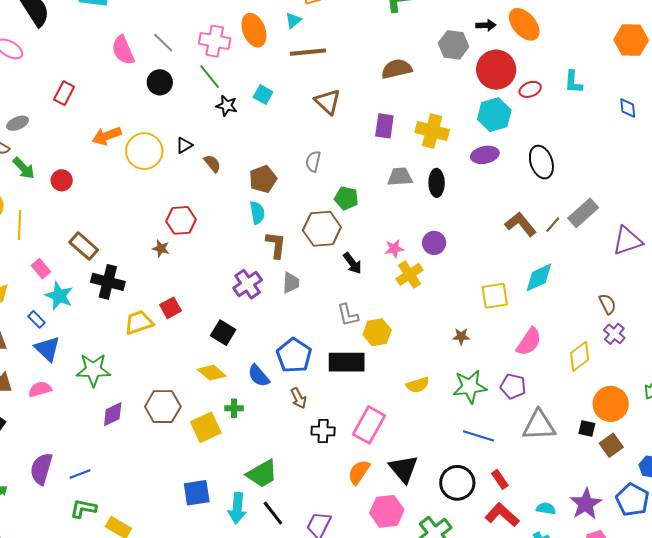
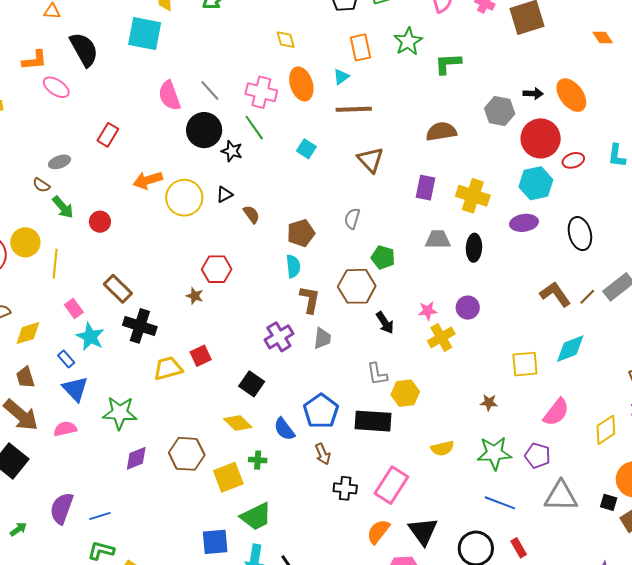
black circle: (160, 82) -> (204, 130), size x1.4
black star: (227, 106) -> (232, 151), moved
green trapezoid: (262, 474) -> (256, 517), moved

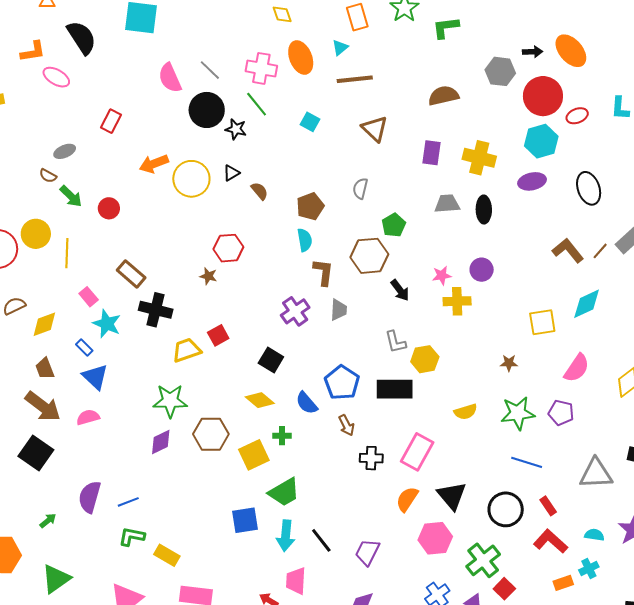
green pentagon: (383, 257) -> (394, 225), turned 30
yellow cross: (441, 337) -> (457, 301), turned 32
green star: (120, 413) -> (170, 401), moved
gray triangle: (561, 496) -> (596, 474), moved

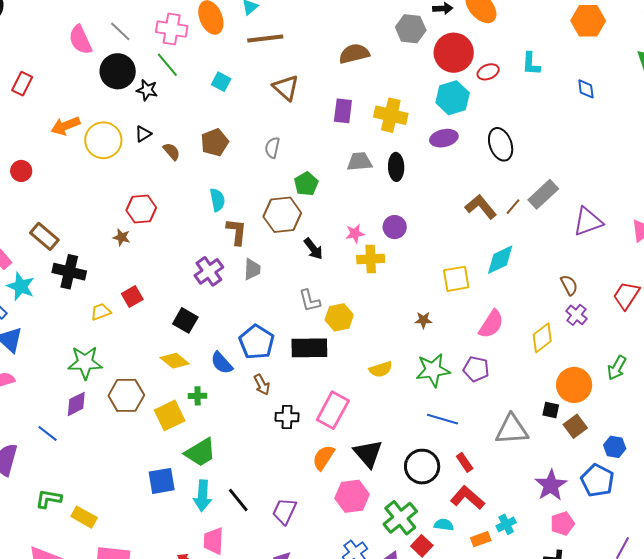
brown pentagon: (310, 206) -> (215, 142), moved
yellow trapezoid: (186, 350) -> (101, 312), size x0.7
blue line: (128, 502) -> (48, 433), moved, turned 60
cyan semicircle: (594, 535) -> (444, 525), moved

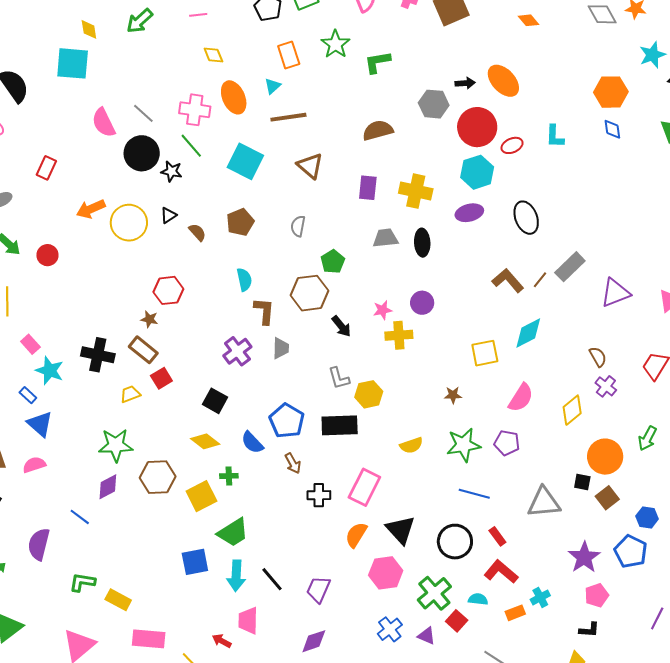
cyan square: (221, 82) -> (245, 161), size x1.8
blue diamond: (586, 89) -> (612, 129), moved
brown rectangle: (44, 236) -> (143, 350), moved

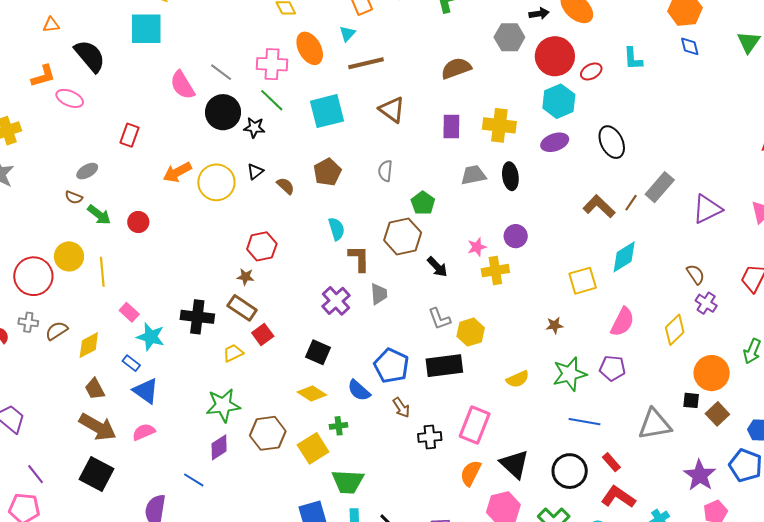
cyan square: (245, 161) -> (327, 111), turned -36
green trapezoid: (233, 532) -> (348, 482), turned 40

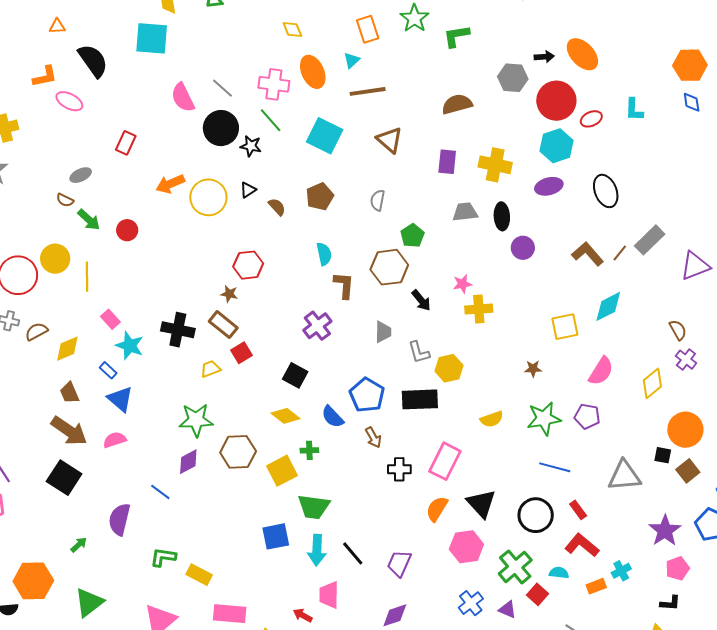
cyan square: (327, 111) -> (325, 136), turned 36
purple circle: (516, 236) -> (523, 248), moved
gray trapezoid: (379, 294) -> (383, 332), moved

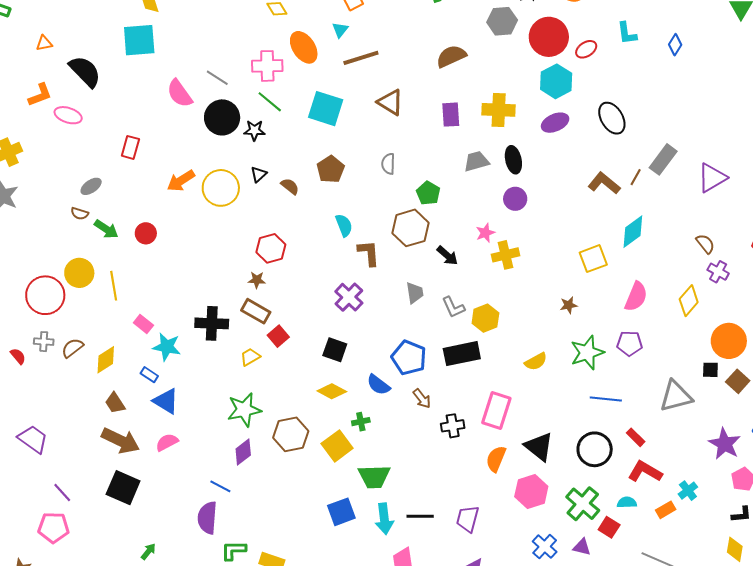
blue diamond: (692, 102) -> (675, 45), moved, turned 50
purple circle: (523, 248) -> (515, 199), moved
purple semicircle: (119, 519) -> (207, 518), moved
black line: (353, 553) -> (420, 516), turned -40

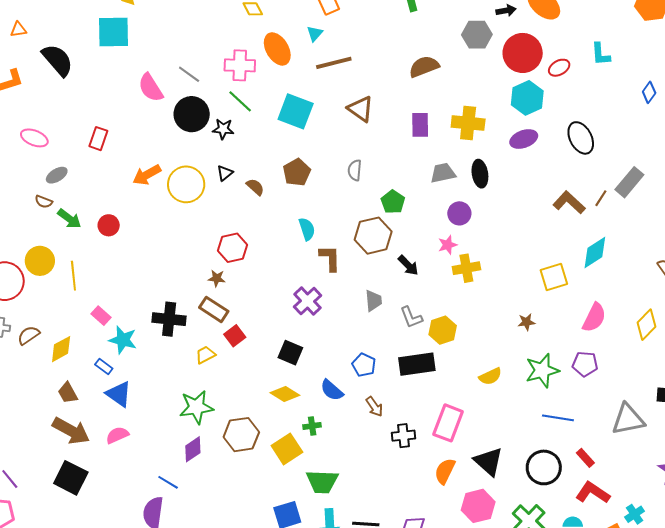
blue diamond: (675, 45) -> (649, 92), moved
pink ellipse: (68, 115) -> (34, 138), moved
purple circle: (515, 199) -> (459, 213), moved
blue pentagon: (409, 358) -> (364, 365), size x0.7

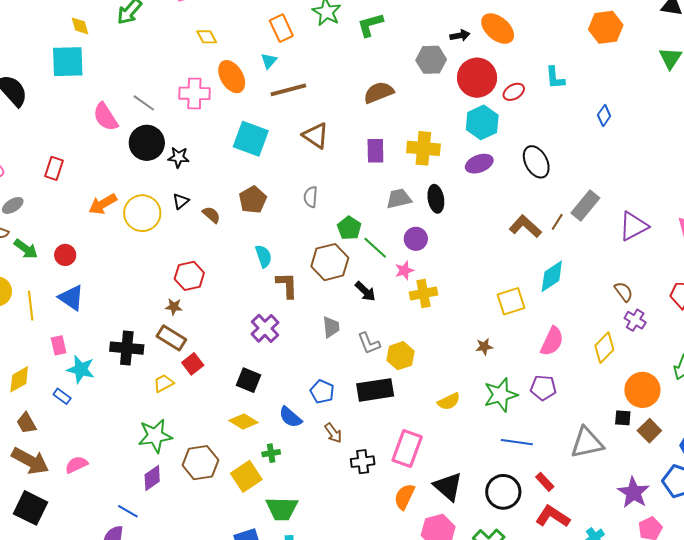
green line: (240, 101) -> (375, 248), moved
pink rectangle: (101, 316) -> (59, 345), turned 36
blue triangle: (119, 394) -> (71, 298), moved

